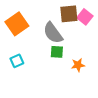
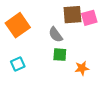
pink square: (85, 17) -> (89, 18), turned 35
gray semicircle: (53, 33) -> (56, 35), size x0.7

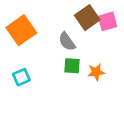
brown square: (72, 15) -> (87, 18), turned -30
orange star: (82, 68) -> (96, 72), moved

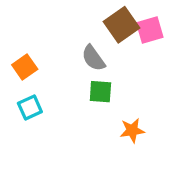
orange square: (21, 30) -> (25, 67), moved, size x0.6
orange star: (96, 72) -> (132, 130), moved

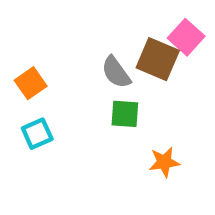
brown square: (122, 25) -> (158, 59), moved, turned -32
pink square: (150, 30) -> (186, 37), turned -32

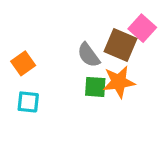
cyan square: (37, 134) -> (28, 102), turned 30
orange star: (164, 162) -> (119, 82), moved, size x1.4

